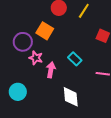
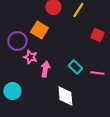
cyan rectangle: (75, 59) -> (75, 67), moved

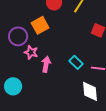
orange square: (39, 30) -> (40, 25), turned 30
white diamond: (65, 96) -> (90, 91), moved

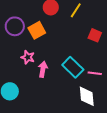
purple circle: (18, 36) -> (15, 26), moved
cyan rectangle: (76, 62) -> (73, 67), size x1.5

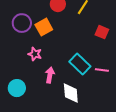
pink arrow: (43, 69) -> (50, 75), moved
white diamond: (87, 96) -> (71, 93), moved

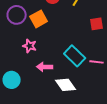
red square: (102, 32) -> (97, 24), turned -32
pink arrow: (50, 75) -> (45, 67), turned -98
white diamond: (71, 93) -> (66, 85), turned -30

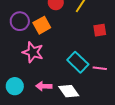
pink star: (30, 46) -> (33, 52), size x1.5
pink arrow: (45, 67) -> (44, 86), moved

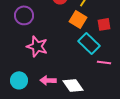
orange square: (42, 25) -> (78, 19), moved, turned -30
cyan rectangle: (78, 62) -> (89, 43), moved

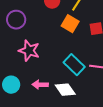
cyan rectangle: (89, 43) -> (74, 65), moved

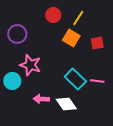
cyan circle: (11, 85) -> (12, 81), moved

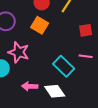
orange square: (71, 38) -> (40, 25), moved
pink line: (97, 81) -> (86, 56), moved

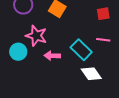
pink arrow: (30, 86) -> (52, 56), moved
white diamond: (55, 91) -> (91, 74), moved

